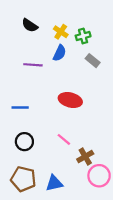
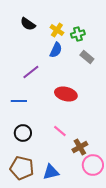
purple line: (33, 65) -> (31, 72), moved, turned -42

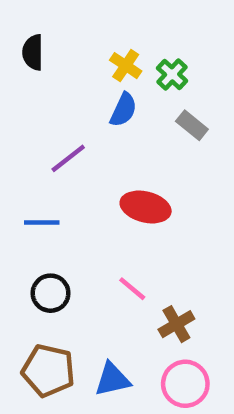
black semicircle: (28, 24) -> (33, 52), moved, turned 56
green cross: (78, 34) -> (172, 74), turned -32
pink circle: (93, 165) -> (185, 384), moved

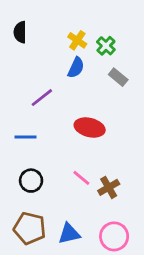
brown cross: (176, 324) -> (109, 187), moved

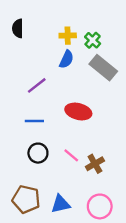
yellow cross: (77, 40) -> (68, 36), turned -35
gray rectangle: (118, 77) -> (103, 68), size x1.6
blue line: (26, 137) -> (34, 121), moved
black circle: (31, 181) -> (38, 153), moved

